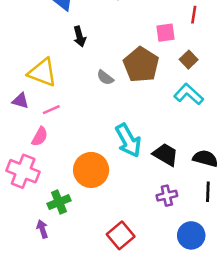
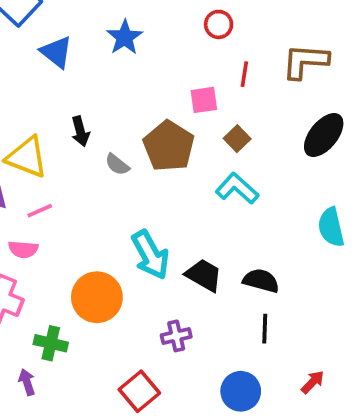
black arrow: (80, 36) -> (80, 131), moved
pink semicircle: (40, 137) -> (23, 249), turned 66
purple cross: (167, 196) -> (176, 336), moved
green cross: (59, 202) -> (51, 343), turned 35

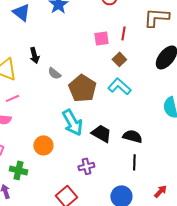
red line: (244, 74) -> (123, 33), moved
brown pentagon: (169, 146) -> (82, 88), moved
orange circle: (97, 297) -> (43, 145), size x0.7

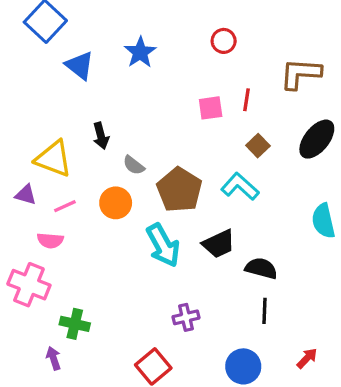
brown square: (119, 59) -> (258, 146), moved
black trapezoid: (101, 133) -> (219, 244), moved, turned 125
orange circle: (43, 145) -> (116, 203), moved

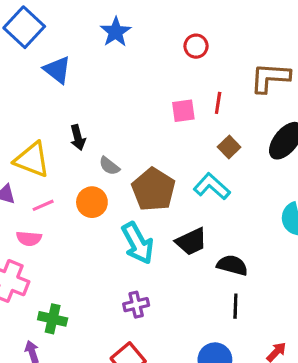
blue star: (140, 52) -> (116, 32), moved
purple cross: (186, 317) -> (136, 305), moved

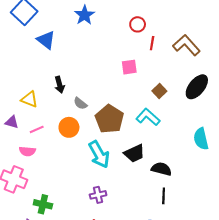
brown L-shape: (270, 78) -> (186, 45), turned 44
red line: (218, 103) -> (152, 43), moved
yellow triangle: (32, 160) -> (29, 99), size x0.7

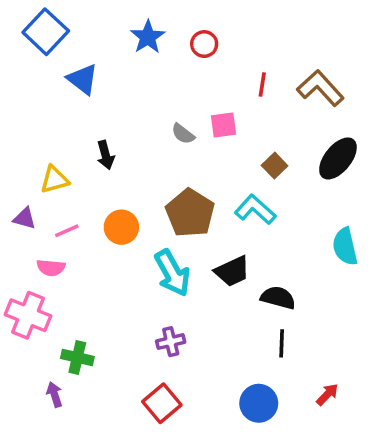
red circle: (138, 24) -> (204, 44), moved
yellow triangle: (29, 99) -> (54, 180), turned -36
gray semicircle: (80, 103) -> (183, 134), moved

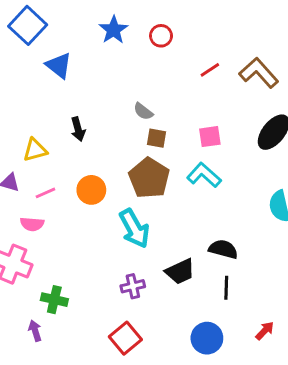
red line: (262, 85) -> (210, 70), turned 48
pink square: (224, 125) -> (210, 137), moved
brown square: (275, 166) -> (157, 138), moved, turned -36
black trapezoid: (232, 271) -> (180, 271), moved

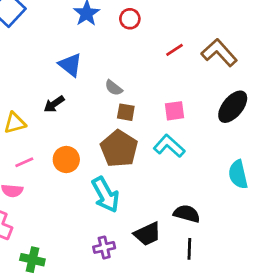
blue triangle: (59, 65) -> (70, 65), moved
black arrow: (78, 129) -> (54, 104), turned 70

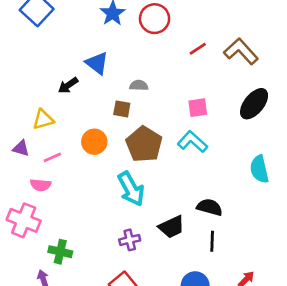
red circle: (130, 19) -> (155, 19), size x1.5
gray semicircle: (114, 88) -> (139, 85), turned 144
black arrow: (54, 104) -> (68, 85), moved
brown square: (126, 112) -> (122, 109), moved
orange circle: (66, 160) -> (94, 142), moved

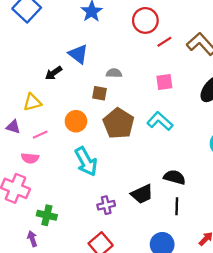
red circle: (155, 19) -> (145, 20), moved
pink square: (198, 108) -> (164, 82), moved
cyan arrow: (131, 189) -> (86, 162), moved

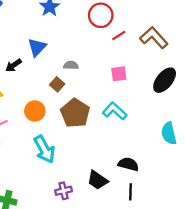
blue triangle: (78, 54) -> (37, 47), turned 36
brown square: (99, 93) -> (57, 84), turned 32
black trapezoid: (142, 194) -> (98, 180), turned 60

